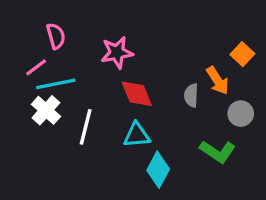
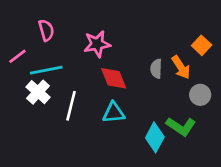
pink line: (36, 67) -> (17, 56), moved
gray semicircle: (191, 95) -> (156, 69), moved
cyan diamond: (158, 170) -> (155, 137), moved

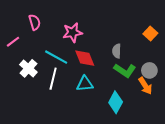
orange arrow: (181, 67) -> (145, 86), moved
cyan line: (46, 70) -> (56, 57), moved, turned 40
green L-shape: (181, 126) -> (125, 70), moved

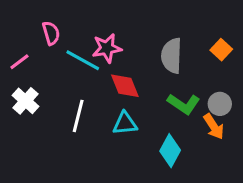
gray semicircle: (117, 51) -> (172, 56), moved, size x1.6
cyan line: (56, 57) -> (83, 60), moved
white cross: (28, 68) -> (25, 101), moved

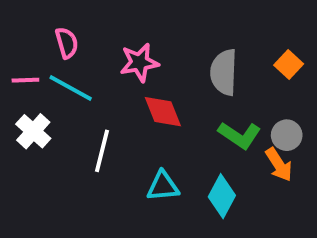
cyan line: (83, 60) -> (71, 88), moved
pink line: (19, 62) -> (25, 80), turned 35
cyan triangle: (125, 123) -> (163, 186), moved

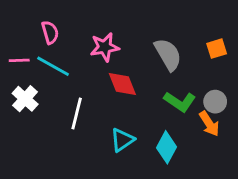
orange square: (289, 64) -> (217, 49), turned 30
gray semicircle: (224, 72) -> (168, 54), turned 148
cyan triangle: (163, 186) -> (122, 140), turned -30

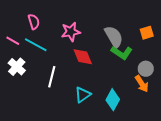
pink line: (19, 60) -> (13, 41), turned 32
green L-shape: (180, 102) -> (122, 53), moved

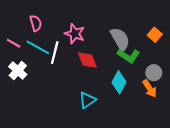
pink star: (71, 32) -> (75, 34), turned 30
orange square: (147, 33) -> (155, 35), turned -32
white line: (52, 77) -> (55, 53), moved
cyan diamond: (113, 100) -> (119, 82), moved

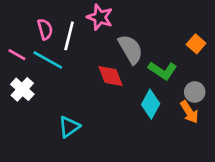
pink star: (75, 34) -> (100, 17), moved
gray semicircle: (120, 39) -> (131, 49), moved
white line: (55, 53) -> (69, 36), moved
cyan triangle: (87, 100) -> (69, 127), moved

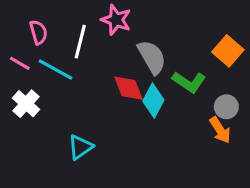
pink semicircle: (45, 29) -> (38, 32), moved
orange square: (196, 44) -> (228, 51), size x1.4
cyan diamond: (151, 104) -> (153, 101), moved

